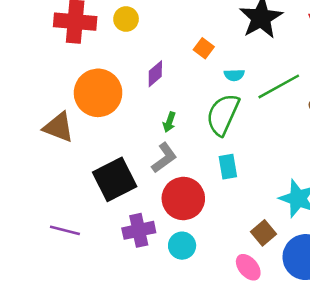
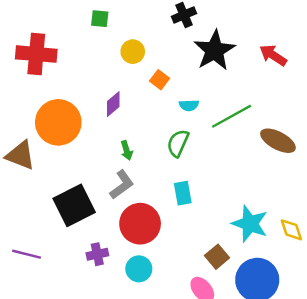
yellow circle: (126, 19) -> (133, 52), moved
green semicircle: (223, 114) -> (178, 143), size x0.7
green arrow: (169, 122) -> (127, 150), turned -36
purple cross: (139, 230) -> (97, 254), size x0.7

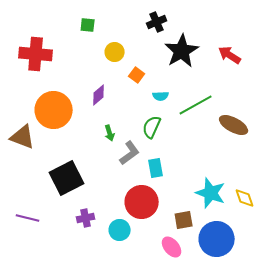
gray L-shape: (122, 185) -> (130, 153), moved
red circle: (140, 224) -> (142, 202), moved
brown square: (217, 257) -> (184, 220), turned 30

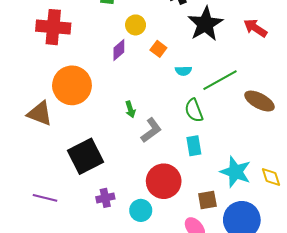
purple diamond: (99, 95) -> (119, 50), moved
green semicircle: (152, 127) -> (194, 110), moved, turned -45
cyan rectangle: (156, 168) -> (194, 146), moved

